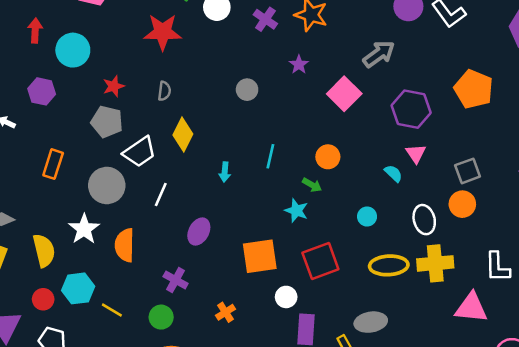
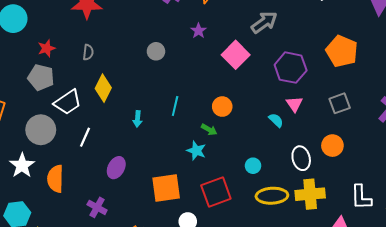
gray square: (468, 171) -> (340, 103), moved
cyan circle: (367, 217) -> (253, 166), moved

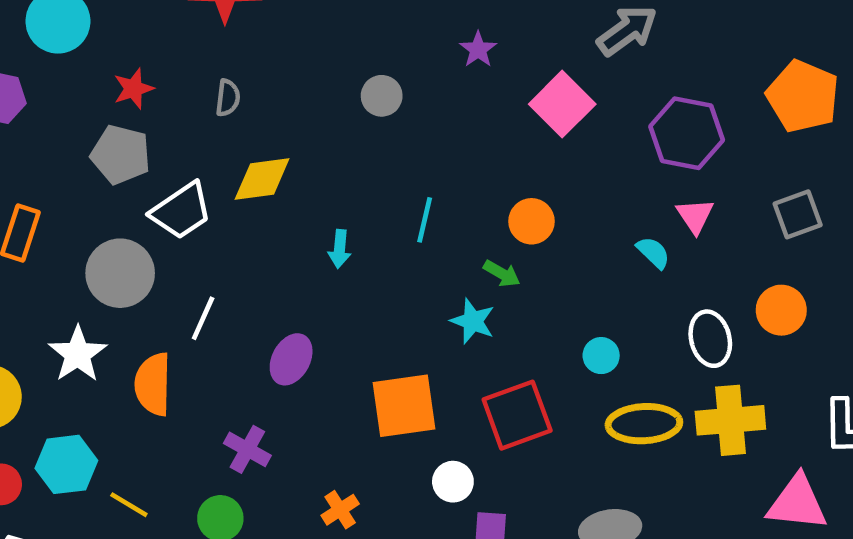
yellow diamond: (103, 88) -> (262, 179), turned 56
white line: (85, 137) -> (203, 318), moved

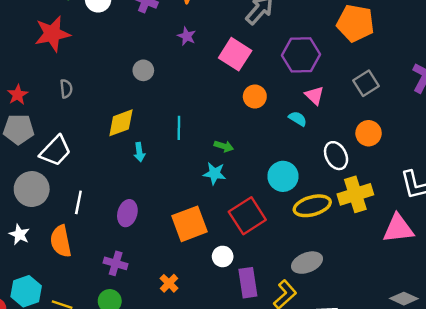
yellow diamond: (262, 179) -> (121, 123), moved
orange circle: (531, 221) -> (255, 97), moved
white star: (78, 354) -> (19, 235), size x0.7
cyan circle: (601, 356) -> (283, 176), size x1.6

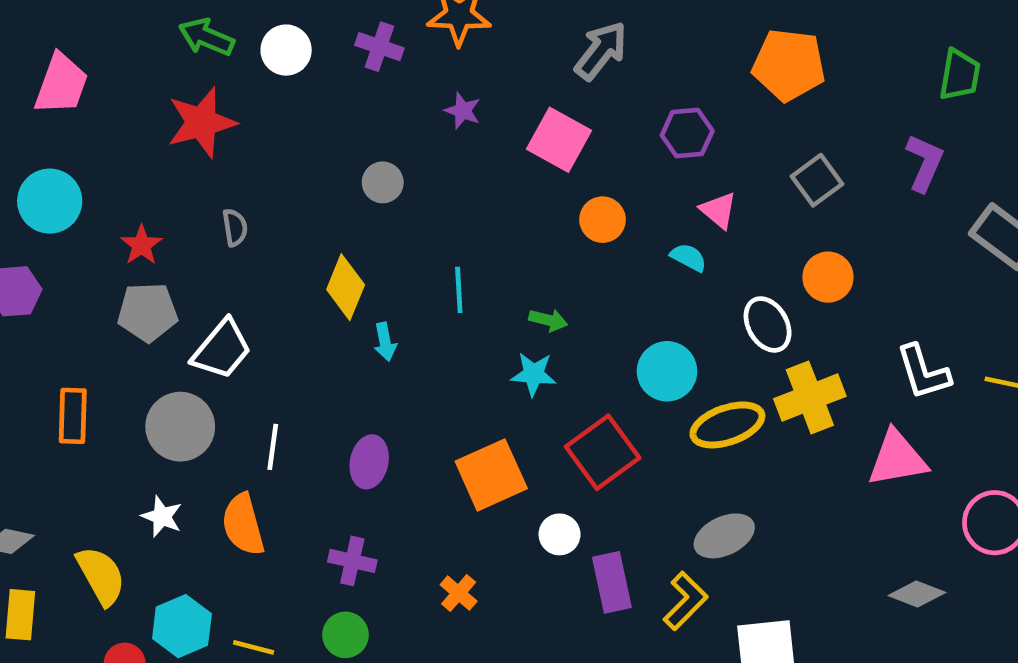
purple hexagon: (301, 55) -> (687, 133), size x0.7
yellow diamond: (121, 123) -> (346, 287), turned -44

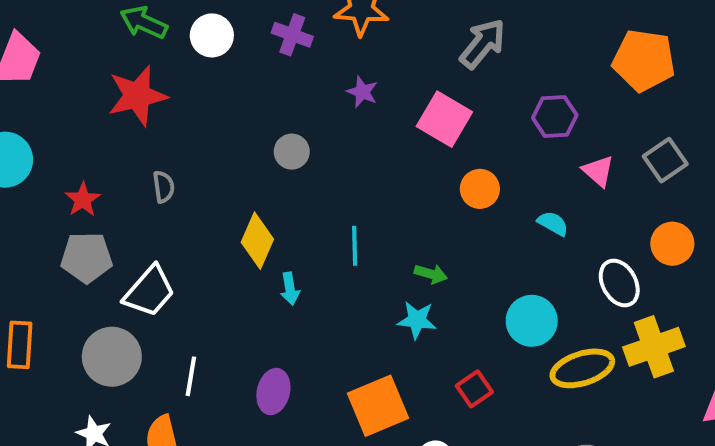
pink triangle: (718, 210) -> (598, 171), moved
red square: (603, 452) -> (474, 389), size x0.6

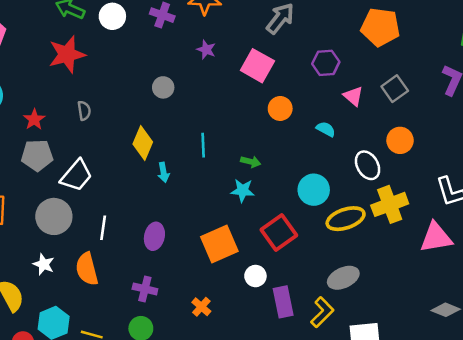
red square: (474, 389) -> (279, 232), size x1.6

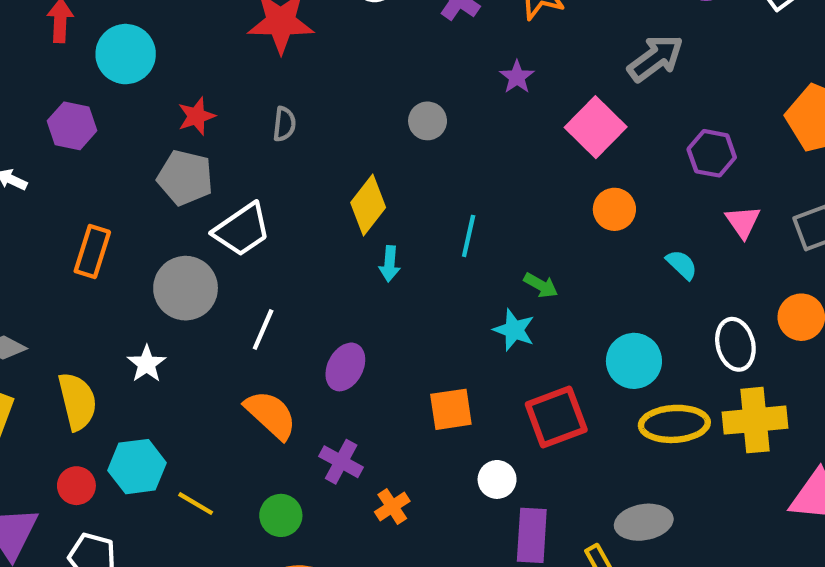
orange square: (219, 244) -> (451, 409), size x0.7
orange semicircle: (87, 269) -> (271, 415), moved, turned 132
purple cross: (145, 289) -> (341, 462), moved

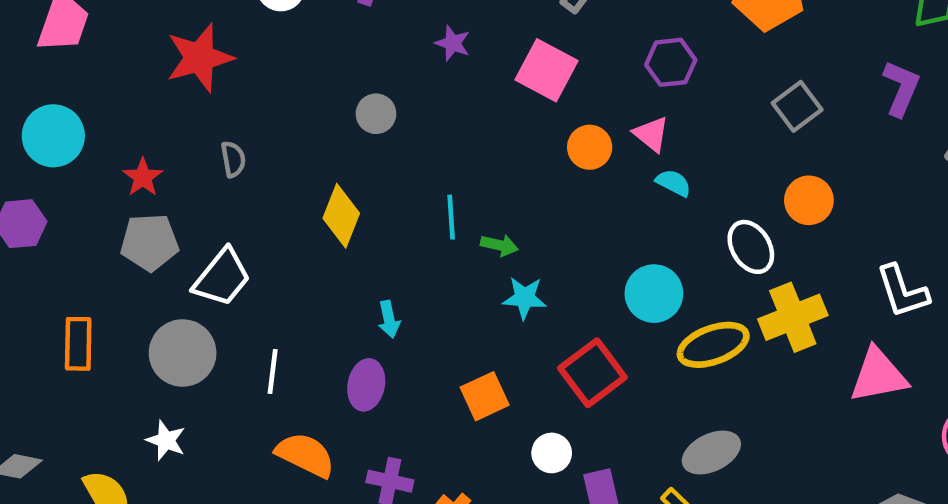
pink triangle: (743, 222) -> (651, 134), moved
cyan arrow: (390, 264) -> (389, 319), moved
green arrow: (541, 285) -> (499, 245), moved

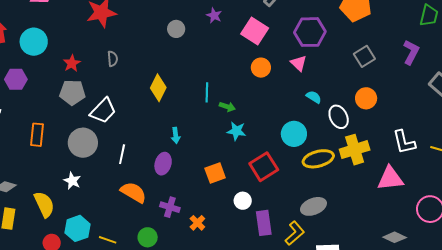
purple hexagon: (671, 62) -> (310, 32), size x1.4
gray circle: (376, 114) -> (176, 29), moved
orange circle: (590, 147) -> (261, 68), moved
cyan semicircle: (673, 183) -> (314, 97), moved

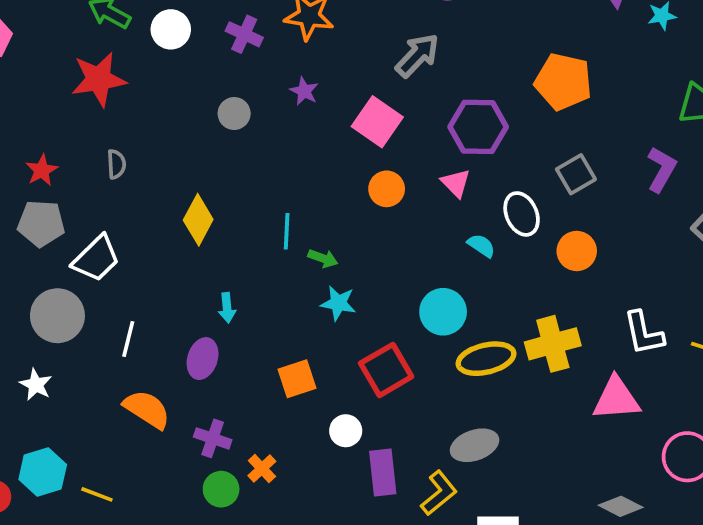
white ellipse: (339, 117) -> (522, 214), moved
green circle: (148, 237) -> (221, 489), moved

